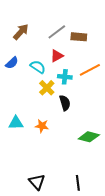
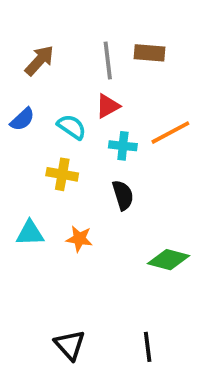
gray line: (57, 32) -> (108, 60), turned -60
brown rectangle: (79, 37) -> (149, 53), moved
yellow cross: (47, 88) -> (62, 174), moved, turned -35

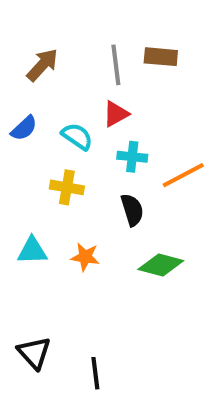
orange line: (170, 133) -> (183, 175), moved
green diamond: (168, 260) -> (161, 265), moved
black triangle: (70, 345) -> (34, 353), moved
black line: (148, 347) -> (95, 373), moved

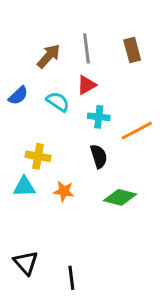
brown rectangle: (161, 57) -> (132, 50), moved, turned 70
brown arrow: (42, 65) -> (49, 56), moved
yellow cross: (67, 187) -> (38, 156), moved

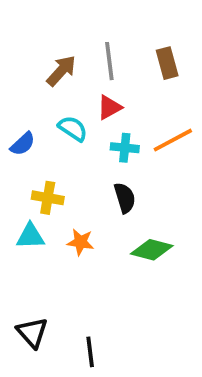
blue semicircle: (18, 96) -> (23, 144), moved
orange line: (137, 131) -> (173, 140), moved

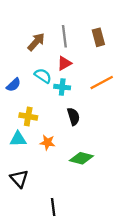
cyan cross: (125, 148) -> (62, 87), moved
green diamond: (152, 250) -> (81, 158), moved
black triangle: (32, 333) -> (19, 179), moved

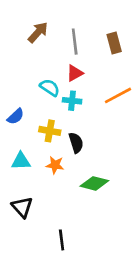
brown arrow: (36, 42) -> (38, 32), moved
blue semicircle: (14, 85) -> (16, 116), moved
yellow cross: (28, 116) -> (50, 131), moved
black semicircle: (73, 116) -> (76, 143), moved

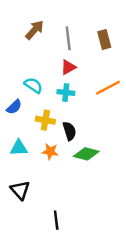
cyan semicircle: (50, 88) -> (33, 85), moved
green diamond: (94, 183) -> (86, 154), moved

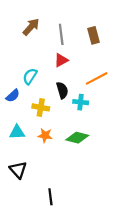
cyan semicircle: (33, 85) -> (30, 76), turned -91
cyan cross: (66, 93) -> (81, 102), moved
black semicircle: (69, 131) -> (62, 90), moved

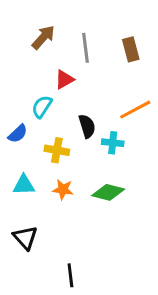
red triangle: (61, 60) -> (64, 79), moved

